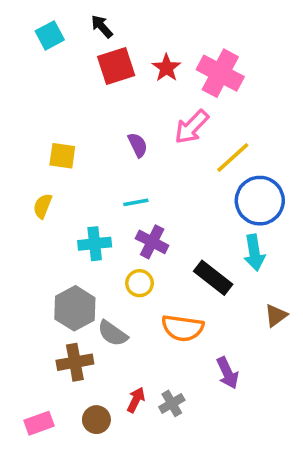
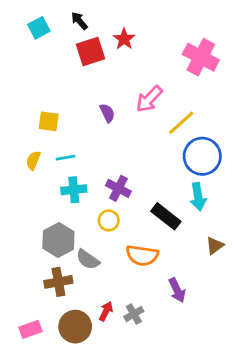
red star: (166, 68) -> (124, 39), moved
pink cross: (220, 73) -> (201, 57), moved
cyan line: (136, 202) -> (65, 158), moved
brown circle: (96, 420) -> (75, 327), size x1.5

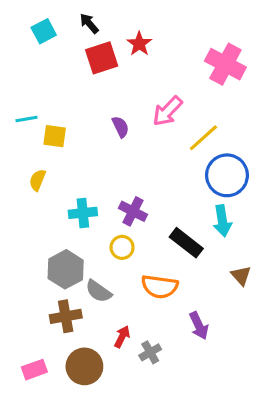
cyan line: (65, 158) -> (26, 119), moved
brown triangle: (215, 246) -> (241, 276), turned -36
red arrow: (106, 311) -> (122, 337), moved

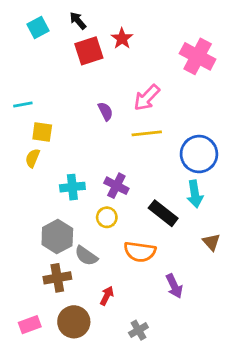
yellow square: (55, 136) -> (42, 132), moved
yellow line: (203, 138) -> (147, 133), moved, turned 36
gray cross: (150, 352) -> (138, 330), moved

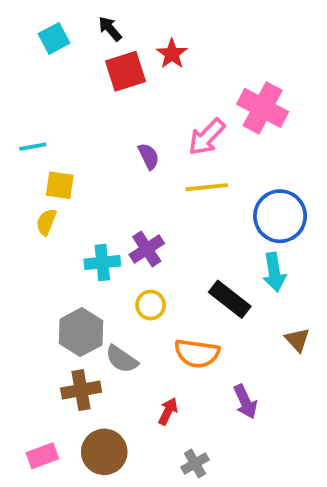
pink cross: (198, 56) -> (263, 108), moved
purple cross: (116, 186) -> (147, 249), moved, turned 30
red arrow: (107, 296) -> (168, 411), moved

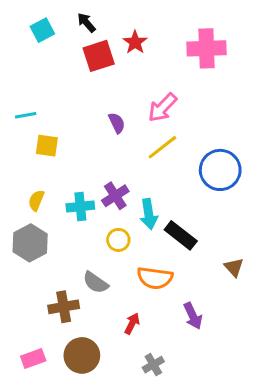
pink cross: (263, 108) -> (207, 48), moved, turned -30
yellow line: (207, 187) -> (162, 147), turned -32
yellow semicircle: (46, 222) -> (36, 200), moved
cyan arrow: (274, 272) -> (149, 214), moved
gray hexagon: (81, 332) -> (30, 243), moved

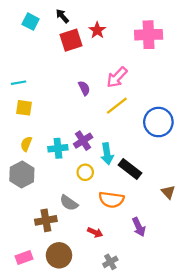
cyan square: (42, 30) -> (31, 22), turned -35
yellow square: (47, 146) -> (24, 108), moved
red arrow: (132, 324) -> (95, 232), turned 88

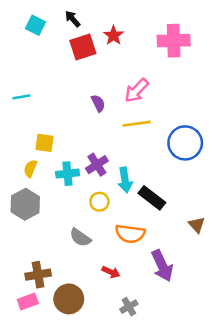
yellow line: (117, 106) -> (137, 124), turned 30
yellow square: (24, 108) -> (44, 143), moved
brown cross: (46, 220) -> (38, 275), moved
purple arrow: (139, 227) -> (162, 266), size x1.4

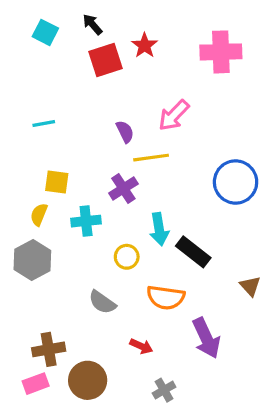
cyan line: (21, 97) -> (44, 123), moved
yellow line: (137, 124) -> (151, 158), moved
purple cross: (97, 165) -> (123, 189), moved

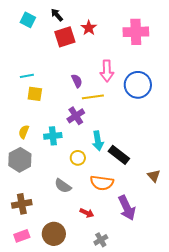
pink arrow: (174, 115) -> (107, 71), turned -45
yellow square: (57, 182) -> (35, 94), moved
blue circle: (236, 182) -> (138, 85), moved
brown cross: (49, 349) -> (22, 204), moved

